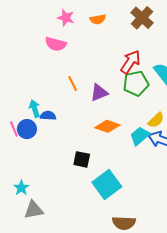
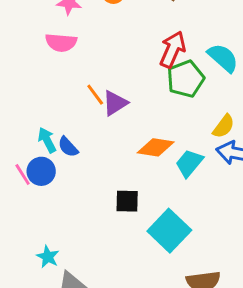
purple triangle: (99, 93) -> (115, 103), moved
blue semicircle: (48, 116) -> (68, 147), turned -126
cyan trapezoid: (140, 136) -> (189, 163), moved

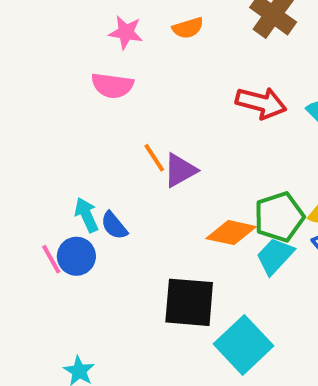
red arrow: (173, 49) -> (261, 103), turned 78
green pentagon: (186, 79) -> (279, 217), moved
black square: (127, 201) -> (189, 302), size x1.6

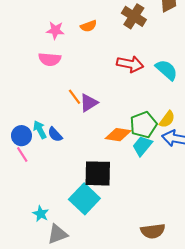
blue circle: (76, 256) -> (21, 136), moved
cyan square: (243, 345) -> (84, 199), moved

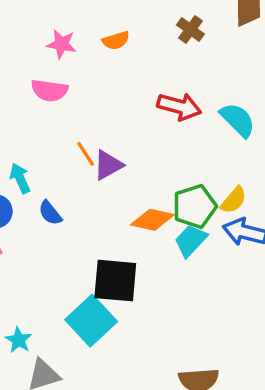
brown cross: (134, 16) -> (190, 30), size x0.7
cyan arrow: (40, 130) -> (20, 178), moved

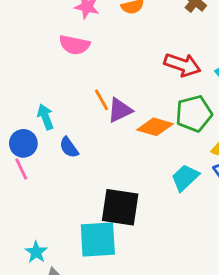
green pentagon: (195, 206) -> (194, 114), moved
orange diamond: (152, 220) -> (155, 127), moved
cyan square: (91, 321) -> (98, 239), turned 36

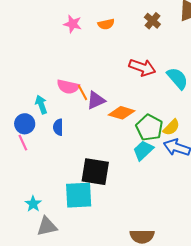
pink semicircle: (74, 45) -> (68, 87), moved
green pentagon: (194, 114) -> (149, 128), moved, turned -30
blue semicircle: (69, 147) -> (58, 127), turned 35

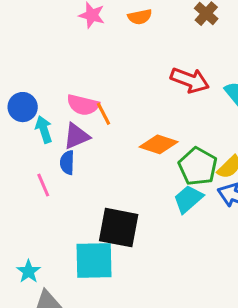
purple triangle: (96, 100) -> (76, 136), moved
blue circle: (25, 124) -> (23, 107), moved
pink line: (23, 143) -> (43, 185), moved

